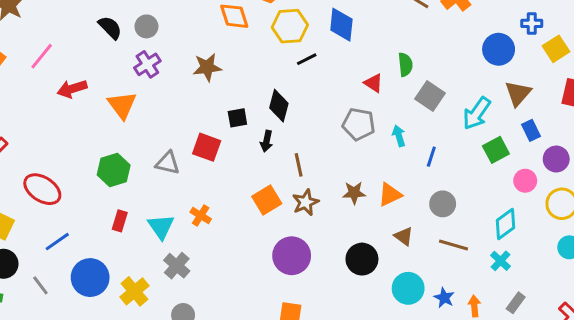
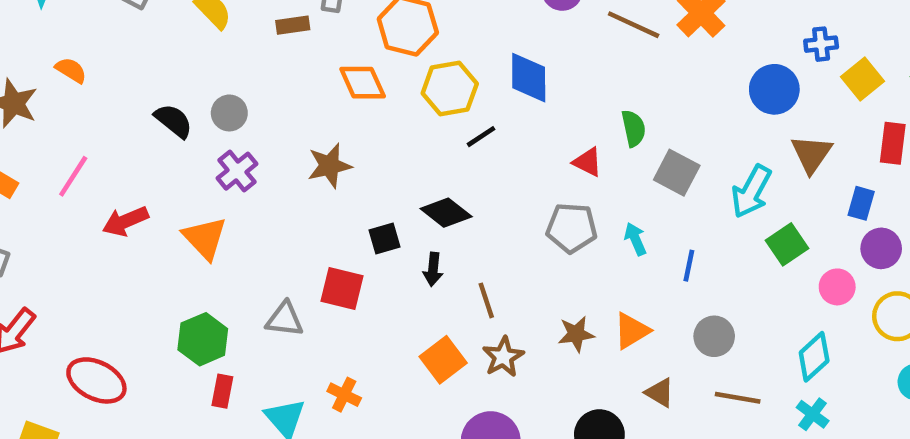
black diamond: (279, 106) -> (446, 213), turned -60
blue rectangle: (531, 130) -> (861, 203), moved, turned 48
red rectangle: (120, 221) -> (222, 391), moved

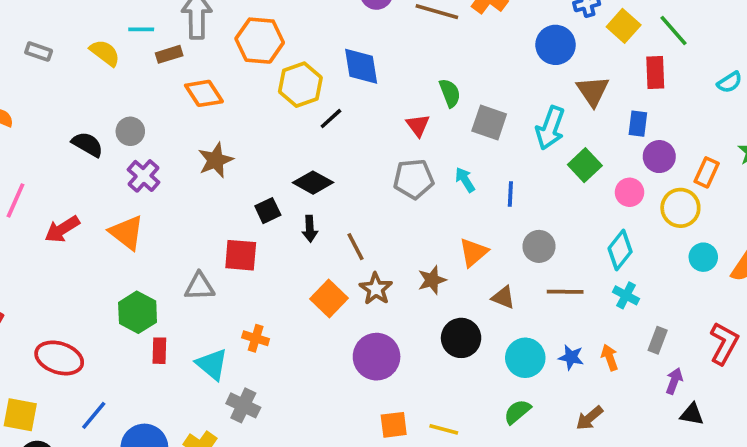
orange diamond: (363, 83) -> (204, 93), moved
red triangle: (588, 162) -> (418, 125), turned 35
brown star: (576, 334) -> (432, 280), moved

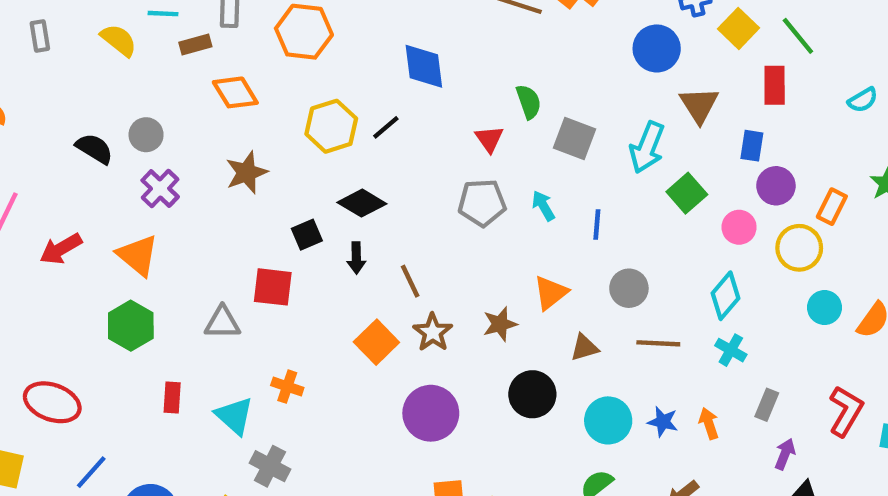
gray rectangle: (39, 52) -> (40, 36), turned 60
yellow hexagon: (300, 85) -> (331, 126), moved
brown triangle: (503, 297) -> (584, 348), turned -40
green hexagon: (138, 312) -> (131, 326), moved

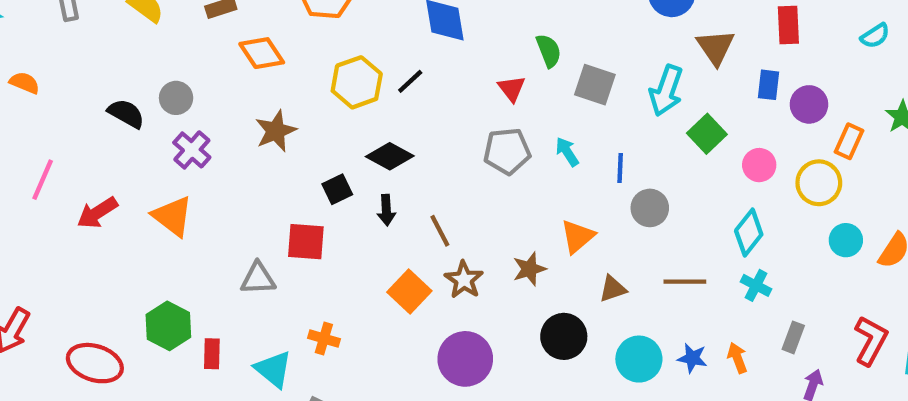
purple circle: (776, 186) -> (809, 104), moved
gray circle: (629, 288) -> (650, 208), moved
green hexagon: (131, 326) -> (168, 326), moved

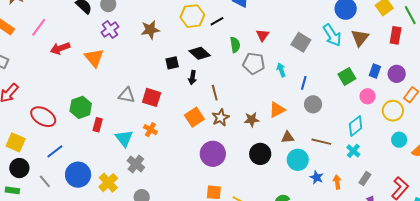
green semicircle: (549, 51) -> (235, 45), moved
blue rectangle: (768, 85) -> (375, 71), moved
cyan arrow: (666, 91) -> (332, 35), moved, turned -65
red square: (306, 242) -> (152, 97), moved
cyan circle: (639, 359) -> (298, 160), moved

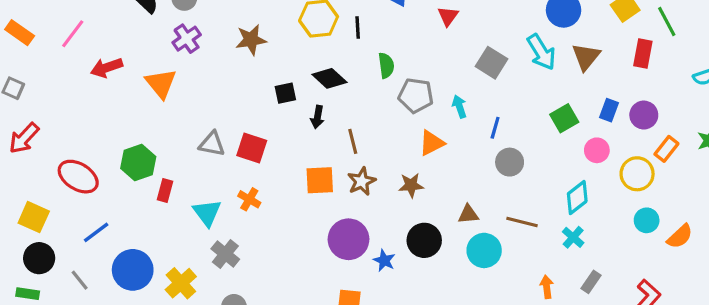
black line: (217, 21) -> (358, 27), turned -64
red triangle: (263, 35) -> (448, 16), moved
orange triangle: (277, 110) -> (432, 143), moved
orange square: (194, 117) -> (320, 180), turned 30
blue star: (317, 177) -> (384, 260), moved

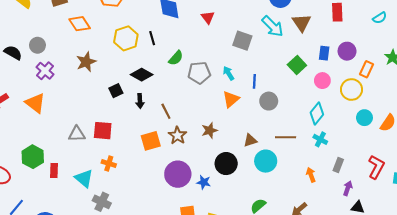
green semicircle: (386, 65) -> (176, 58), turned 63
orange triangle: (432, 143) -> (231, 99), moved

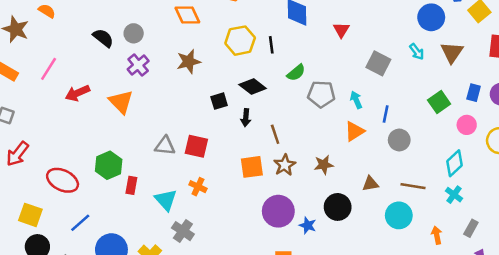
cyan arrow: (273, 26) -> (417, 52), size x0.6
cyan circle: (266, 161) -> (399, 215), moved

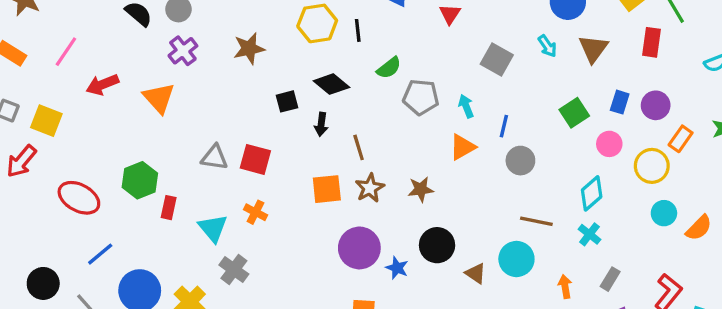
brown triangle: (370, 184) -> (476, 273), moved, turned 42
yellow square: (30, 215) -> (46, 121), moved

